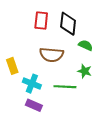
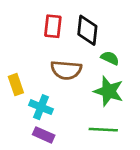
green star: (85, 71) -> (109, 91), size x1.6
green line: (65, 87) -> (103, 130), moved

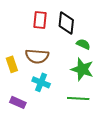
brown semicircle: (66, 70) -> (37, 56), moved
cyan cross: (41, 107) -> (41, 82), moved
purple rectangle: (44, 135) -> (18, 102), moved

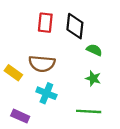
yellow rectangle: (12, 64) -> (13, 73), turned -35
green star: (82, 69) -> (93, 78), size x0.6

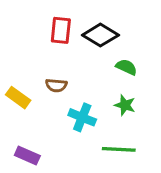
black diamond: (75, 26) -> (100, 35), turned -65
brown semicircle: (42, 64) -> (56, 85), size x0.6
cyan cross: (46, 93) -> (82, 117), moved

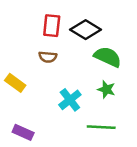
green semicircle: (126, 67) -> (108, 57), size x1.5
brown semicircle: (56, 85) -> (48, 57), moved
cyan cross: (82, 117) -> (70, 100), turned 30

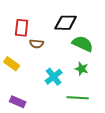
red rectangle: (52, 26) -> (22, 28), moved
black diamond: (86, 30) -> (66, 23), turned -30

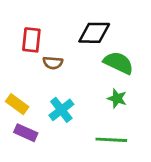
yellow rectangle: (12, 64) -> (17, 104), moved
cyan cross: (54, 77) -> (61, 110), moved
purple rectangle: (18, 102) -> (26, 133), moved

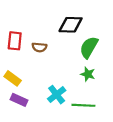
red rectangle: (31, 40) -> (15, 41), moved
green semicircle: (118, 63) -> (89, 47), turned -85
cyan cross: (61, 110) -> (57, 95), moved

